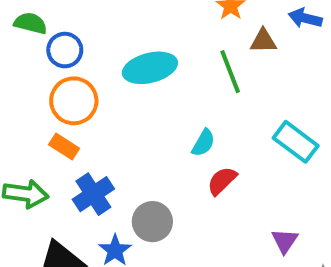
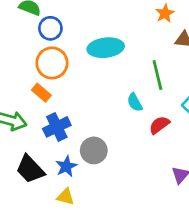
green line: (230, 72) -> (157, 75), moved
cyan semicircle: (203, 143) -> (135, 102), turned 114
red semicircle: (222, 181) -> (159, 125), moved

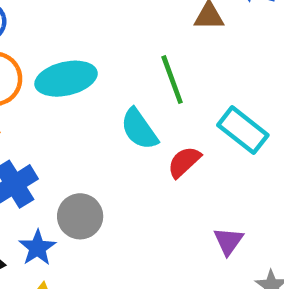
cyan ellipse: (106, 48) -> (66, 79), moved
cyan semicircle: (135, 102) -> (139, 129), size x1.4

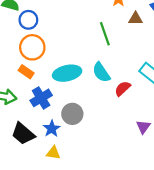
cyan ellipse: (66, 79) -> (67, 73), moved
green line: (172, 80) -> (105, 34), moved

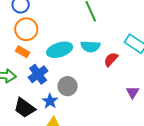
cyan semicircle: (101, 72) -> (90, 46), turned -48

